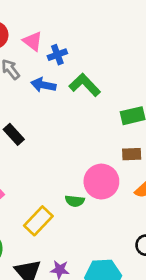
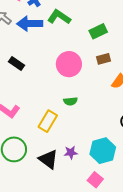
blue arrow: (43, 85) -> (30, 24), size x1.4
pink circle: (101, 182) -> (69, 64), moved

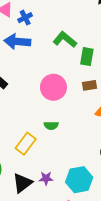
green L-shape: (59, 17) -> (65, 39), moved
green rectangle: (98, 31) -> (87, 57), turned -60
black triangle: (48, 159) -> (22, 183), turned 40

